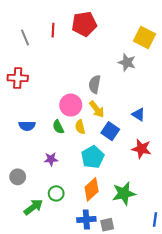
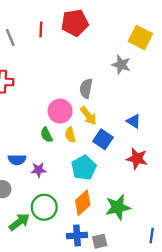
blue semicircle: (27, 126) -> (17, 160), moved
green circle: (56, 193) -> (44, 207), size x1.5

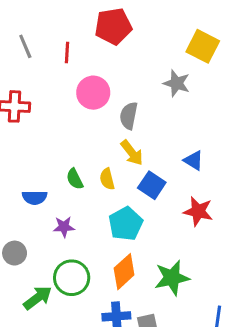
red line: (41, 30) -> (67, 52), moved
pink circle: (60, 111) -> (93, 93), moved
blue semicircle: (17, 160) -> (35, 197), moved

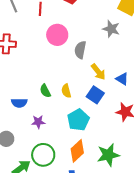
yellow arrow: (132, 153) -> (98, 72), moved

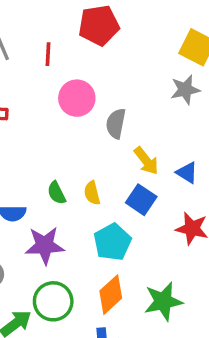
gray star: (111, 29) -> (185, 90), moved, turned -30
purple star: (38, 122) -> (45, 245), size x1.6

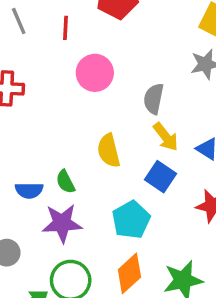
gray semicircle: (116, 124) -> (154, 99), moved
green semicircle: (57, 193) -> (65, 182), moved
yellow semicircle: (92, 193) -> (109, 151), moved, size x1.4

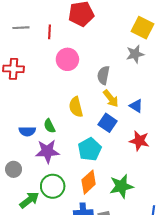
gray line: (19, 21) -> (21, 28), turned -70

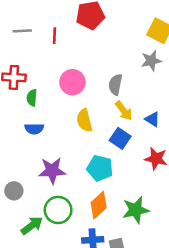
pink circle: (67, 59) -> (72, 82), moved
green semicircle: (49, 126) -> (32, 98), moved, turned 32
blue semicircle: (27, 131) -> (34, 129), moved
cyan pentagon: (90, 149) -> (100, 168), turned -30

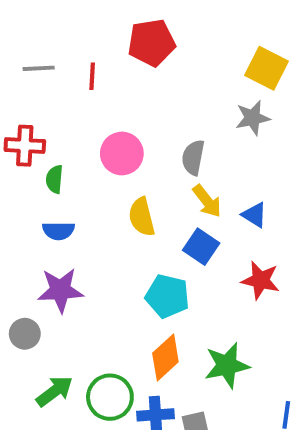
purple star: (52, 171) -> (60, 290), moved
green circle: (58, 210) -> (110, 397), moved

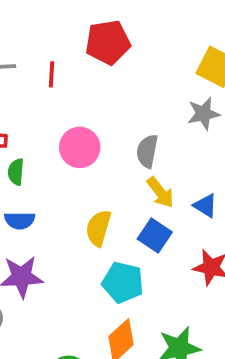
yellow semicircle: (142, 217) -> (98, 228), moved, turned 30

